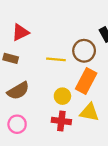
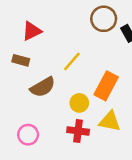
brown circle: (84, 51) -> (104, 19), moved
yellow line: (56, 59) -> (72, 61), turned -54
brown semicircle: (18, 91) -> (43, 87), moved

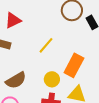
brown semicircle: (43, 87) -> (16, 80), moved

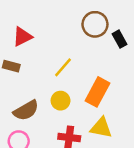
yellow circle: (52, 79) -> (61, 101), moved

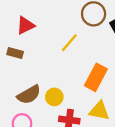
yellow line: (63, 67) -> (69, 43), moved
yellow circle: (61, 101) -> (54, 97), moved

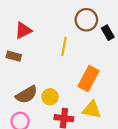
yellow line: (69, 43) -> (64, 47), turned -30

